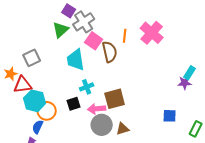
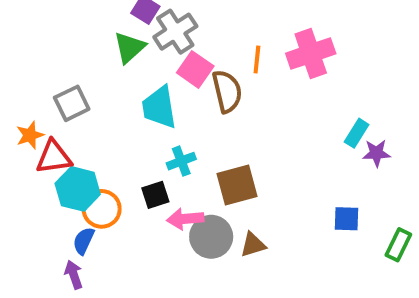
pink cross: (152, 33) -> (311, 54), turned 30
cyan rectangle: (190, 73) -> (357, 133), moved
pink arrow: (97, 109) -> (185, 219), moved

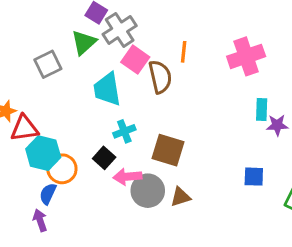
pink cross: (311, 54) -> (246, 56), moved
gray square: (72, 103) -> (48, 64), moved
cyan rectangle: (357, 133) -> (262, 110), turned -30
brown square: (237, 185) -> (168, 150), turned 32
black square: (155, 195) -> (104, 158), turned -30

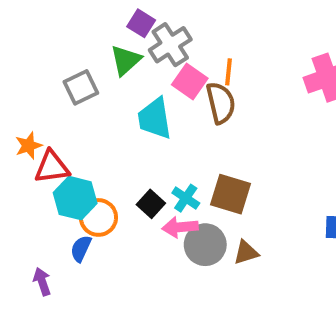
orange line: (184, 52) -> (229, 72), moved
cyan cross: (124, 131) -> (186, 198), moved, turned -35
purple arrow: (40, 220) -> (42, 282), moved

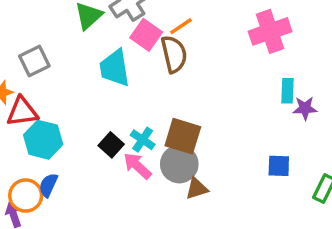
orange line: (229, 72) -> (181, 26), turned 50
gray square: (81, 87) -> (34, 61), moved
orange circle: (98, 217) -> (26, 196), moved
pink arrow: (180, 227) -> (137, 166), turned 48
gray circle: (205, 245) -> (179, 164), moved

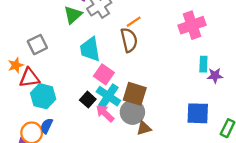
pink square: (146, 35) -> (104, 74), moved
cyan cross: (143, 140) -> (108, 96), size x1.5
blue square: (279, 166) -> (198, 113), size x1.5

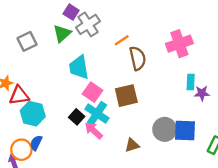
brown semicircle: (129, 40) -> (138, 58), moved
gray square: (37, 45) -> (27, 41), moved
brown square: (135, 94) -> (126, 96), moved, turned -30
gray circle: (132, 112) -> (165, 129), moved

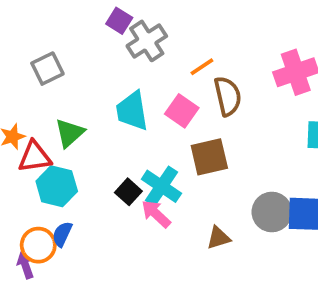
green triangle: (62, 33) -> (70, 133), moved
pink square: (92, 92) -> (182, 111), moved

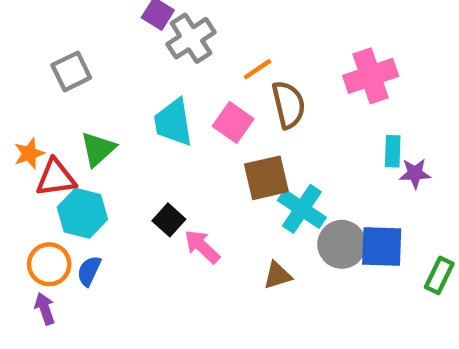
cyan cross: (161, 186) -> (302, 209), moved
orange circle: (38, 245) -> (49, 264), moved

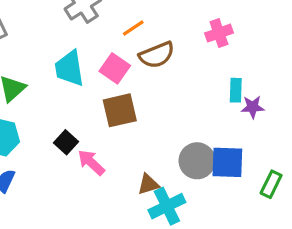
pink cross: (371, 76) -> (219, 33), size x0.7
brown semicircle: (289, 105) -> (157, 55), turned 81
brown square: (266, 178) -> (120, 110), moved
cyan cross: (302, 209) -> (167, 206), moved, turned 30

